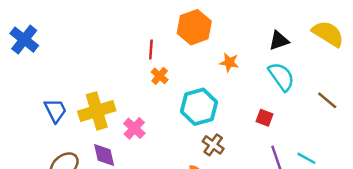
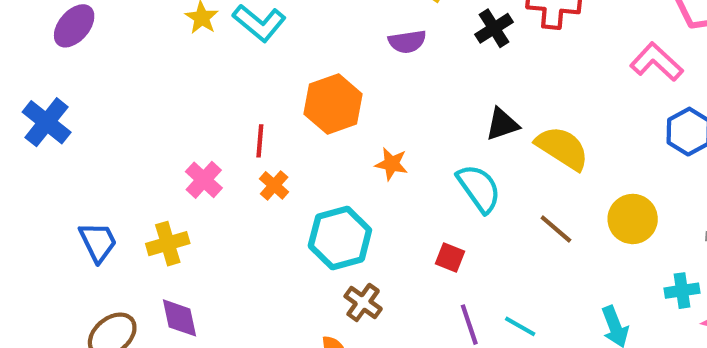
yellow semicircle: (328, 34) -> (562, 148), moved
black triangle: (279, 41) -> (502, 124), moved
yellow cross: (97, 111) -> (168, 244), size x0.7
pink cross: (134, 128) -> (204, 180), moved

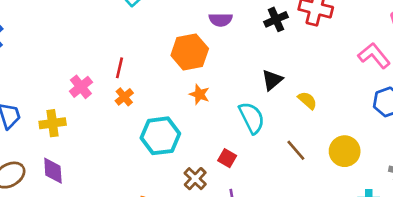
orange hexagon: (333, 104) -> (190, 52), moved
black triangle: (502, 124) -> (272, 80), turned -30
yellow semicircle: (562, 148) -> (307, 100), size x0.6
brown cross: (363, 302) -> (195, 179), moved

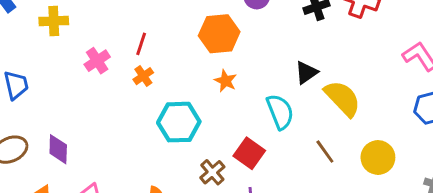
yellow semicircle: (307, 100) -> (343, 98), size x1.8
yellow cross: (53, 123) -> (54, 21), moved
red square: (227, 158) -> (249, 153), size x1.5

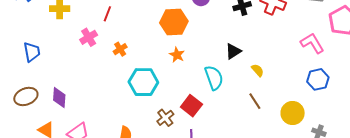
red line: (141, 44) -> (107, 14), moved
yellow semicircle: (343, 98) -> (258, 70), size x0.5
brown line: (325, 152) -> (255, 101), moved
yellow circle: (378, 157) -> (293, 113), moved

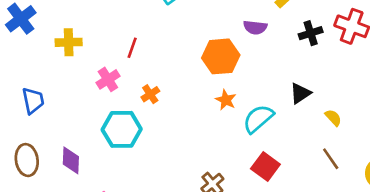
cyan semicircle: (214, 78) -> (258, 119), moved, turned -110
cyan hexagon: (143, 82) -> (122, 129), moved
brown ellipse: (26, 96) -> (27, 160), turned -75
red square: (191, 106) -> (265, 167), moved

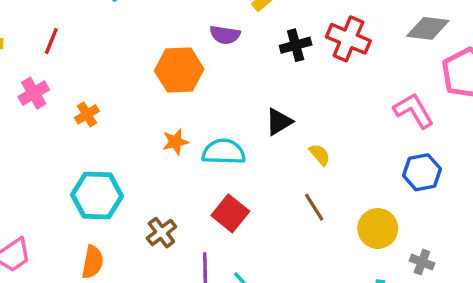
red line: (132, 48) -> (51, 41), moved
orange star: (226, 100) -> (175, 142), moved, turned 30
cyan semicircle: (258, 119) -> (224, 152), turned 40
cyan hexagon: (122, 129) -> (97, 196), moved

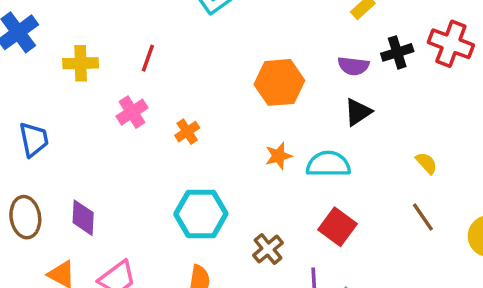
purple semicircle: (225, 35) -> (353, 66), moved
black triangle: (279, 122) -> (358, 112), moved

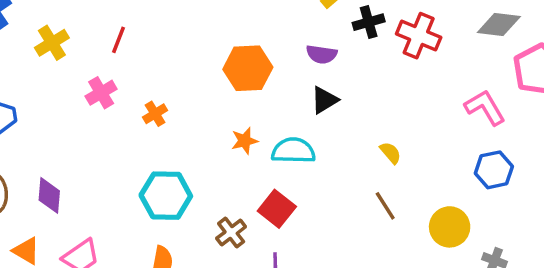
black cross: (397, 52) -> (369, 22), moved
yellow cross: (81, 63) -> (52, 43), turned -32
red square: (338, 227) -> (277, 209), moved

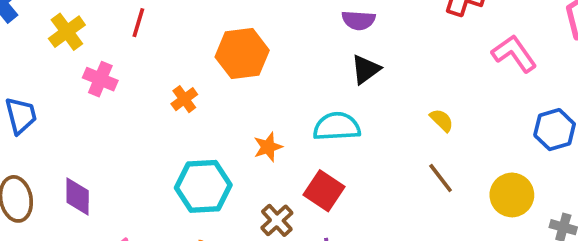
orange hexagon: (248, 68) -> (242, 54), moved
pink cross: (101, 93) -> (100, 79), moved, turned -32
pink L-shape: (485, 107) -> (514, 54), moved
orange star: (245, 141) -> (268, 147), moved

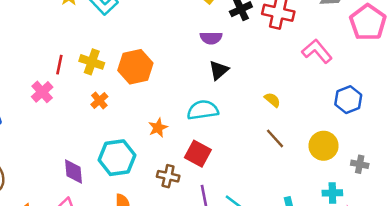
red line: (138, 23) -> (59, 65), moved
yellow cross: (67, 32) -> (92, 62), moved, turned -30
pink cross: (100, 79) -> (42, 92), turned 30
purple diamond: (78, 197) -> (73, 171), moved
brown cross: (277, 220) -> (168, 176), turned -30

